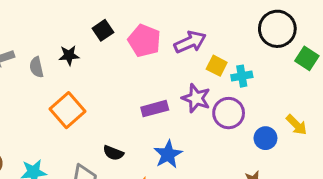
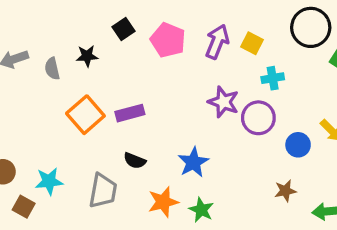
purple arrow: (190, 42) -> (217, 42), turned -44
yellow square: (217, 66) -> (252, 43), moved
purple rectangle: (155, 109) -> (130, 113), moved

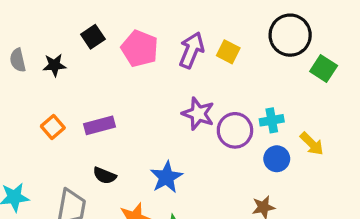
gray semicircle: (52, 69) -> (18, 60), moved
cyan cross: (273, 78) -> (272, 120), moved
orange square: (85, 115) -> (53, 127), size x0.6

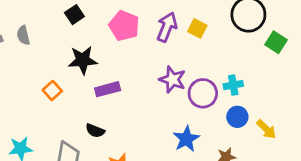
black square: (93, 37) -> (74, 15), moved
black star: (54, 65) -> (83, 60), moved, size x1.5
purple rectangle: (100, 125) -> (108, 89), moved
yellow arrow: (312, 144) -> (266, 129), moved
blue star: (166, 177) -> (186, 139), moved

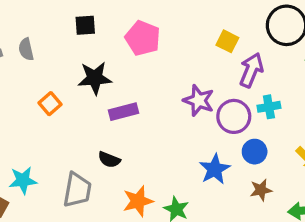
black square: (74, 15) -> (85, 25), turned 30
purple arrow: (167, 27) -> (251, 70), moved
orange square: (52, 91) -> (50, 104), moved
blue circle: (237, 117) -> (255, 152), moved

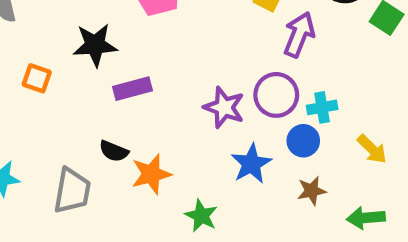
purple star: (199, 100) -> (224, 107), moved
orange square: (50, 104) -> (37, 78), turned -30
cyan cross: (269, 107) -> (322, 107), moved
orange star: (138, 201) -> (151, 174), moved

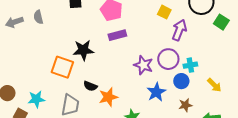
black star: (95, 45) -> (83, 50), moved
orange square: (37, 78) -> (62, 67), moved, size x1.6
purple rectangle: (133, 89) -> (117, 35), moved

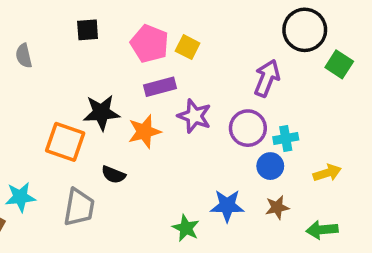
yellow square: (164, 12) -> (188, 47), moved
purple star: (143, 65) -> (194, 116), moved
yellow arrow: (214, 85) -> (327, 173), turned -63
blue star: (156, 92) -> (227, 206), moved, turned 30
orange star: (108, 97) -> (144, 132), moved

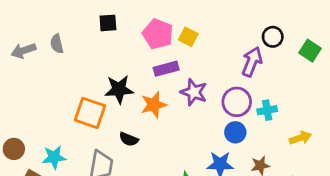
black circle: (305, 30) -> (273, 37), moved, size x0.6
blue circle: (270, 166) -> (235, 132), moved

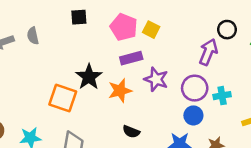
black star: (119, 89) -> (89, 77), turned -30
black semicircle: (129, 139) -> (131, 132), moved

